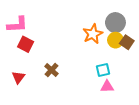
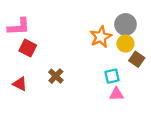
brown square: (127, 42) -> (137, 59), moved
red triangle: (18, 77) -> (20, 84), turned -40

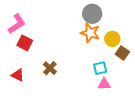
gray circle: (125, 24) -> (92, 14), moved
pink L-shape: (19, 27) -> (17, 24), turned -30
orange star: (101, 37) -> (90, 33), turned -30

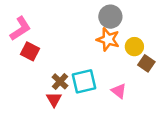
cyan square: (100, 68) -> (84, 81), moved, size x1.5
red triangle: (18, 75) -> (54, 99), moved, turned 32
pink triangle: (104, 84) -> (119, 91), moved, turned 40

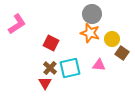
red square: (30, 51) -> (51, 43), moved
pink triangle: (119, 91) -> (99, 65), moved, turned -32

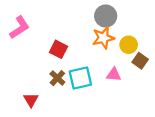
orange star: (90, 33) -> (103, 38), turned -30
red triangle: (45, 83) -> (31, 100), moved

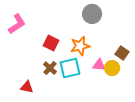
orange star: (103, 38) -> (80, 46), moved
yellow circle: (129, 45) -> (112, 68), moved
red triangle: (31, 100) -> (27, 87), turned -48

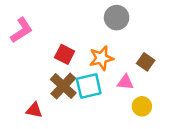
brown square: (122, 53) -> (146, 62), moved
brown cross: (50, 68) -> (63, 86), size x1.5
yellow circle: (112, 68) -> (142, 106), moved

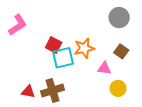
gray circle: (117, 18) -> (119, 18), moved
brown cross: (63, 86) -> (52, 91), moved, turned 30
cyan square: (89, 86) -> (63, 58), moved

